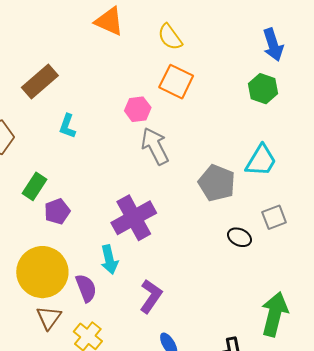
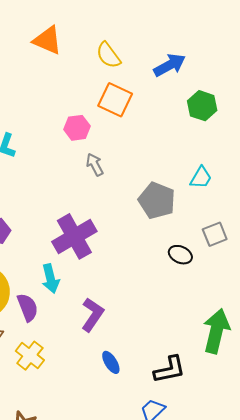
blue arrow: (273, 45) -> (170, 65), moved, turned -100
gray arrow: (155, 146) -> (95, 165), size x0.6
cyan trapezoid: (261, 161) -> (201, 178), size x0.7

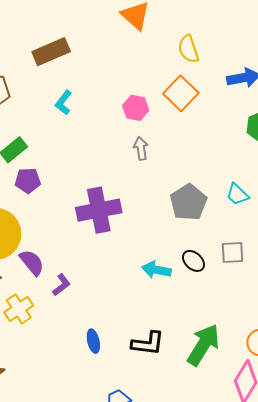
cyan trapezoid: (201, 178) -> (237, 194), turned 85
cyan arrow: (50, 279) -> (156, 270), moved, turned 96
purple semicircle: (28, 307) -> (32, 262), turned -36
purple L-shape: (92, 315) -> (61, 285), moved, size x0.7
black L-shape: (170, 370) -> (148, 343), moved

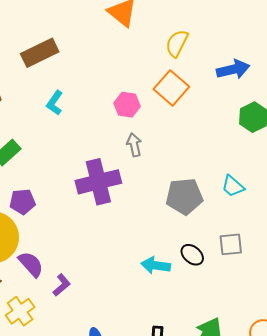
yellow semicircle: (188, 49) -> (177, 43), turned 48
purple pentagon: (28, 181) -> (22, 202), moved
gray pentagon: (188, 202) -> (184, 196), turned 30
purple cross: (99, 210) -> (98, 182), moved

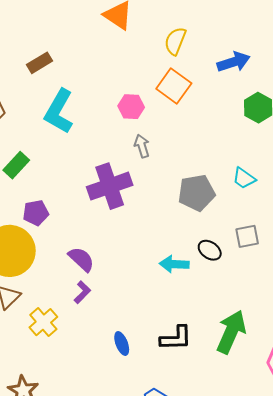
brown rectangle: (40, 53) -> (39, 63), size x0.7
cyan L-shape: (55, 103) -> (59, 111), size x1.8
purple semicircle: (31, 264) -> (81, 259), moved

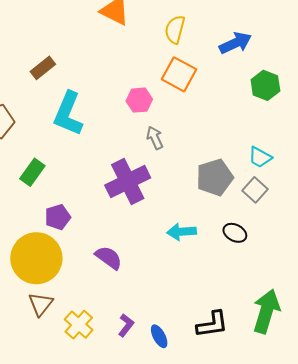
gray square: (247, 236) -> (255, 190), moved, turned -30
cyan arrow: (174, 264) -> (182, 232), moved
purple L-shape: (82, 292) -> (126, 325), moved

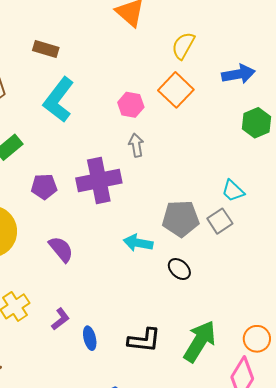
brown rectangle: (43, 68) -> (46, 49), turned 40
gray pentagon: (215, 177) -> (181, 219), moved
purple pentagon: (58, 217) -> (44, 187), moved
black ellipse: (235, 233) -> (179, 269), moved

